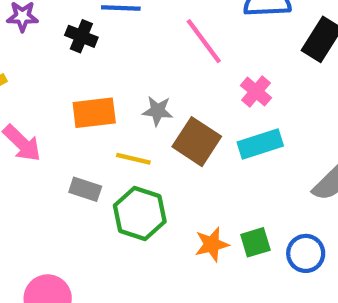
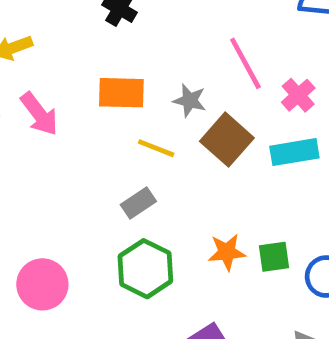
pink line: (204, 41) -> (245, 63), moved
gray rectangle: (85, 189) -> (138, 203), moved, turned -60
green hexagon: (140, 214) -> (145, 269), moved

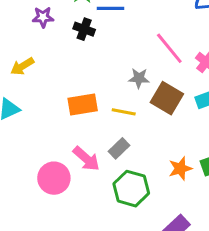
orange rectangle: (121, 93) -> (83, 105), moved
pink arrow: (39, 114) -> (86, 159), moved
pink circle: (42, 284) -> (54, 178), moved

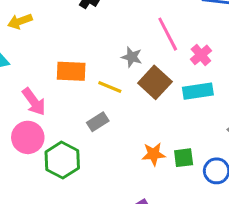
pink arrow: (86, 159) -> (34, 102), moved
green hexagon: (131, 189) -> (62, 160), moved

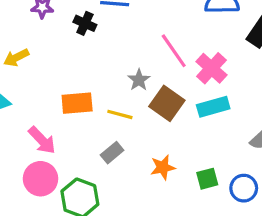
pink cross: (201, 55) -> (211, 68), size x1.4
gray star: (132, 57) -> (139, 80), turned 30
orange star: (154, 154) -> (163, 167), moved

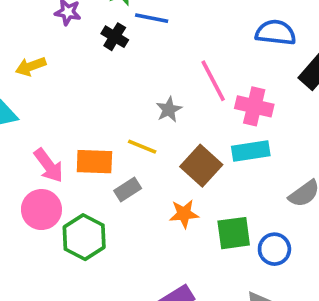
pink cross: (211, 68) -> (254, 106), turned -36
orange rectangle: (77, 103) -> (94, 162), moved
brown square: (167, 103) -> (201, 166), moved
green square: (207, 179) -> (234, 233), size x1.4

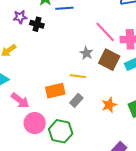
black cross: (115, 37) -> (37, 24), moved
pink arrow: (49, 165) -> (20, 100), moved
brown square: (201, 166) -> (109, 60), moved

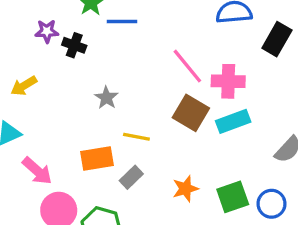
gray star: (86, 53) -> (106, 98), moved

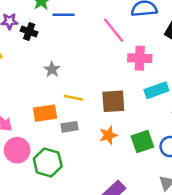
pink line: (187, 66) -> (114, 30), moved
brown square: (191, 113) -> (113, 101), moved, turned -35
cyan rectangle: (233, 121) -> (156, 90), moved
gray rectangle: (131, 177) -> (69, 127), turned 35

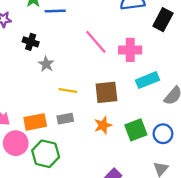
pink line: (114, 30) -> (96, 42), moved
black cross: (29, 32) -> (31, 42), moved
orange rectangle: (45, 113) -> (35, 122), moved

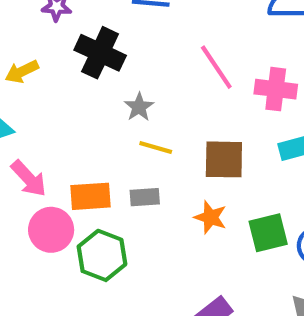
black cross: (31, 42) -> (100, 53), size x1.6
gray star: (46, 64) -> (139, 107), moved
orange star: (103, 125) -> (210, 217), turned 30

